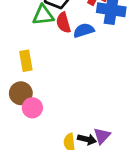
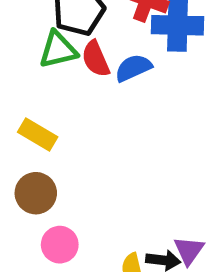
yellow rectangle: (26, 61) -> (38, 134), turned -42
pink circle: (32, 108) -> (60, 245), moved

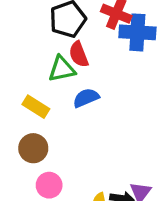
green triangle: (58, 50) -> (62, 69), moved
blue semicircle: (133, 68) -> (86, 98), moved

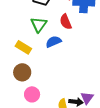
red semicircle: (79, 54) -> (66, 22), moved
green triangle: (62, 69) -> (39, 25), turned -42

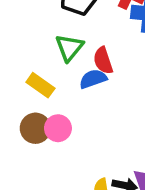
red semicircle: (66, 22) -> (103, 61), moved
pink circle: (32, 94) -> (58, 128), moved

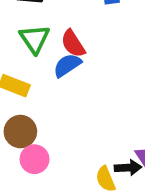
pink circle: (58, 128) -> (35, 159), moved

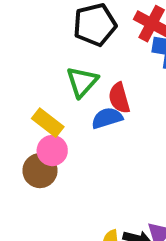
pink circle: (35, 159) -> (52, 151), moved

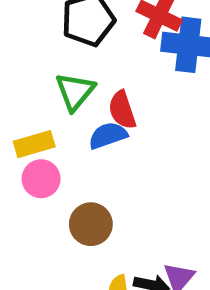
yellow rectangle: (48, 123) -> (34, 144), turned -52
brown circle: (40, 171) -> (91, 224), moved

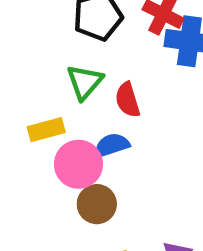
blue semicircle: (108, 136) -> (112, 145), moved
pink circle: (41, 179) -> (78, 164), moved, size x1.4

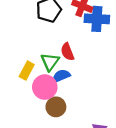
green triangle: (85, 82) -> (50, 62), moved
yellow rectangle: (46, 130) -> (27, 71), turned -42

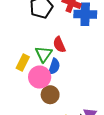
blue semicircle: (61, 76) -> (54, 67), turned 133

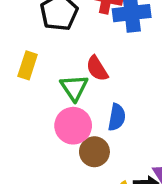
yellow rectangle: (23, 63) -> (28, 65), moved
blue semicircle: (54, 67) -> (117, 117), moved

